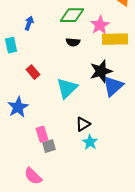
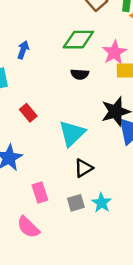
black triangle: (83, 124) -> (84, 168), moved
gray square: (49, 146) -> (76, 203), moved
pink semicircle: (33, 176) -> (28, 227), moved

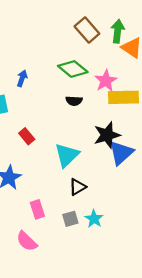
green diamond: (78, 40) -> (73, 69), turned 40

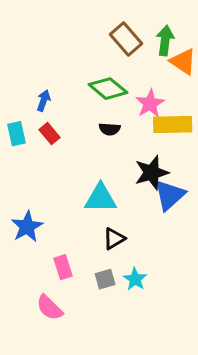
red rectangle: (27, 136) -> (50, 134), moved
cyan triangle: (67, 155) -> (101, 198), turned 44

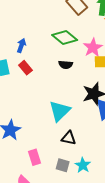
cyan triangle: (101, 198) -> (60, 111), turned -45
black triangle: (114, 239) -> (69, 138), turned 42
gray square: (105, 279) -> (63, 165), turned 32

